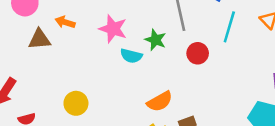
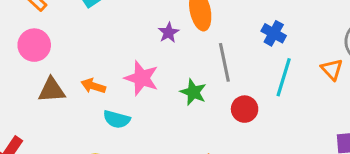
orange arrow: (65, 22) -> (93, 86), moved
cyan semicircle: (131, 56) -> (117, 119), moved

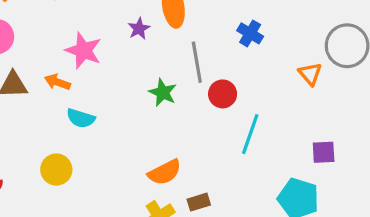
cyan line: (284, 77) -> (250, 134), moved
pink star: (142, 78) -> (83, 51), moved
red circle: (245, 109) -> (223, 94), moved

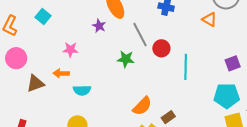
pink star: (83, 51) -> (70, 50), size x0.7

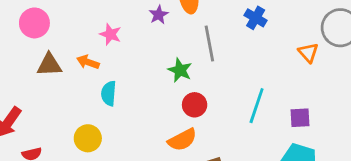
red circle: (161, 48) -> (195, 105), moved
purple square: (233, 63) -> (300, 118), moved
cyan semicircle: (82, 90) -> (109, 93), turned 78

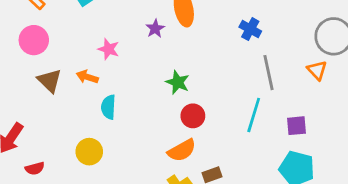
gray line: (209, 43) -> (268, 73), moved
orange triangle: (308, 53) -> (317, 70), moved
brown triangle: (49, 65) -> (50, 81), turned 48

